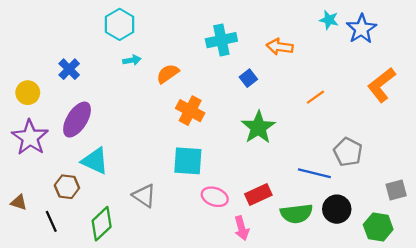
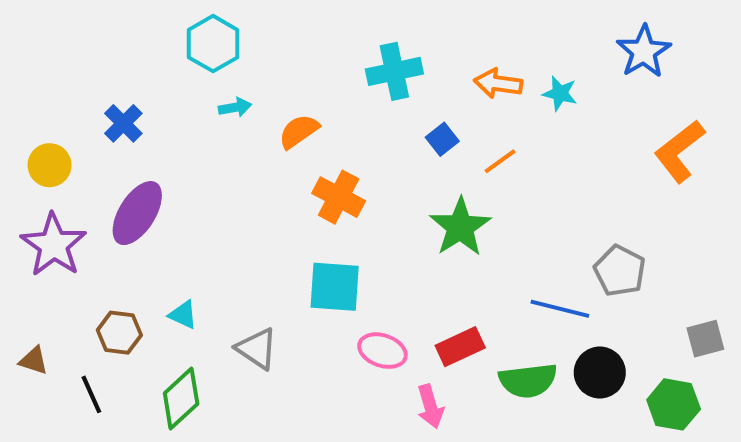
cyan star: (329, 20) -> (560, 93), moved
orange line: (315, 97) -> (500, 161), moved
cyan triangle: (95, 161) -> (183, 315), moved, size x0.6

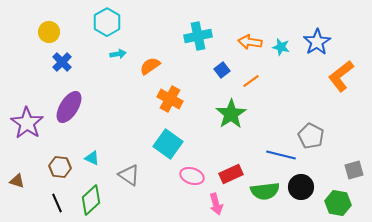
blue star: (644, 52) -> (317, 42), moved
yellow circle: (50, 165) -> (49, 32), moved
cyan square: (335, 287) -> (168, 144), turned 32
black line: (91, 394) -> (57, 203), moved

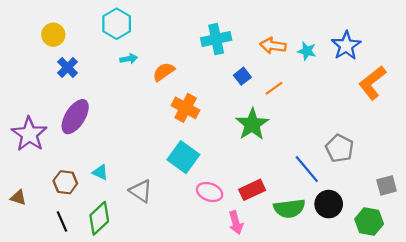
blue line: (281, 155) -> (307, 169), turned 36

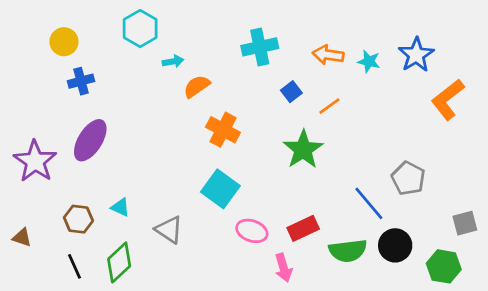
cyan arrow: (129, 59) -> (173, 61), moved
blue cross: (68, 67) -> (81, 81), turned 30

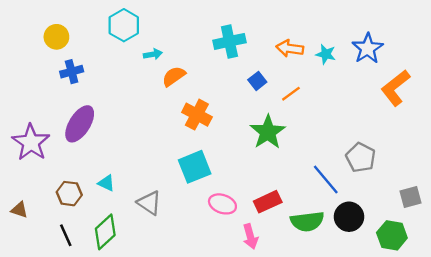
cyan square: (220, 189) -> (195, 167), turned 32

